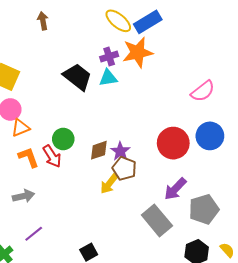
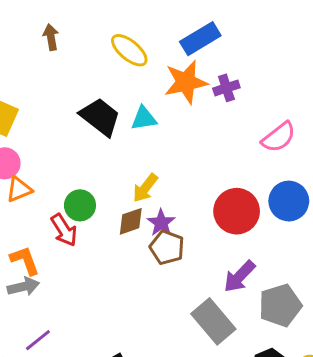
yellow ellipse: (118, 21) -> (129, 50), moved
purple cross: (109, 57) -> (226, 88), moved
orange L-shape: (29, 157) -> (25, 260), moved
yellow arrow: (109, 184) -> (145, 188), moved

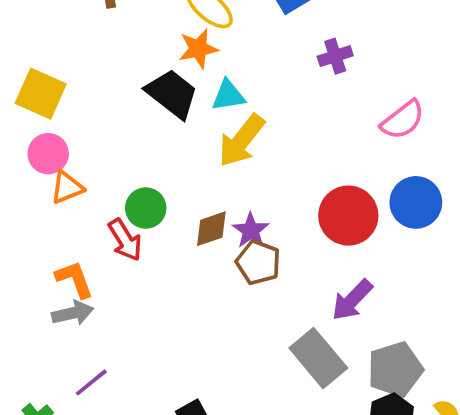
orange star: (186, 82) -> (198, 49), moved, size x0.7
yellow arrow: (145, 188) -> (241, 141), moved, size x1.4
gray pentagon: (280, 305) -> (395, 369), moved

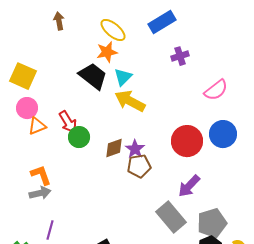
cyan triangle: (228, 96) -> (123, 77), turned -36
yellow arrow: (241, 141) -> (130, 101), turned 80
red arrow: (125, 240) -> (68, 122), moved
brown pentagon: (258, 262) -> (139, 166), turned -30
purple line: (91, 382) -> (50, 230), turned -36

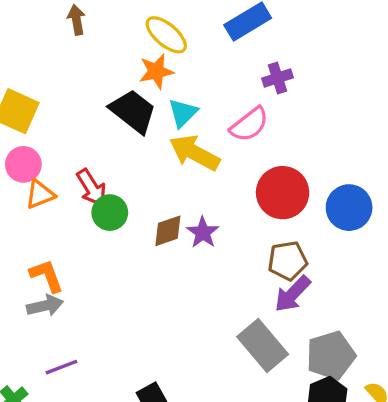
pink semicircle: (216, 90) -> (249, 124), moved
red circle: (187, 141) -> (283, 193), moved
brown pentagon: (139, 166) -> (288, 261), moved
purple line: (50, 230) -> (62, 367), turned 54

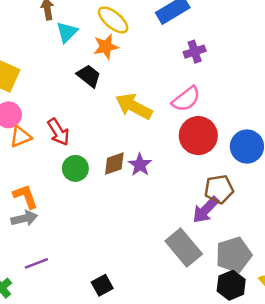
black trapezoid: (133, 111) -> (89, 76), size x0.7
cyan triangle: (183, 113) -> (67, 32), moved
pink semicircle: (249, 124) -> (186, 99), moved
green circle: (110, 213) -> (75, 168), moved
brown pentagon: (288, 261) -> (219, 189), moved

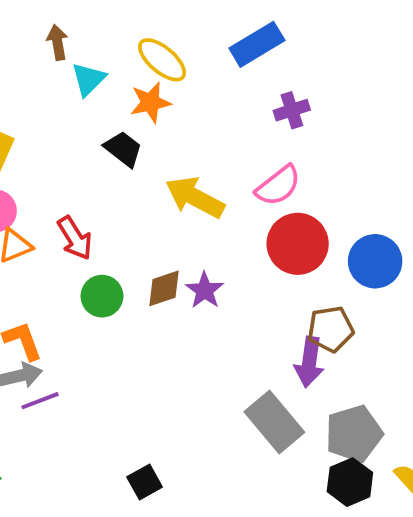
purple arrow: (206, 210) -> (309, 362), turned -36
purple line: (36, 263) -> (40, 401), moved

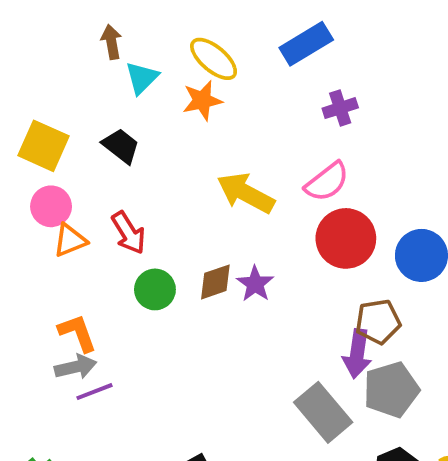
black trapezoid: (123, 149) -> (121, 146), moved
gray pentagon: (354, 434) -> (391, 390), moved

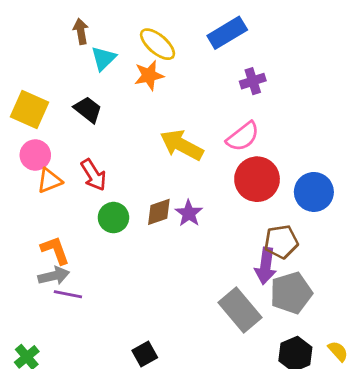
purple line: (94, 392) -> (68, 294), turned 32

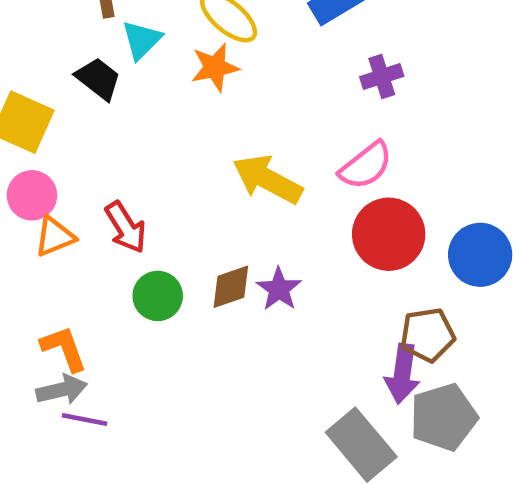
black trapezoid: (88, 110) -> (98, 79), moved

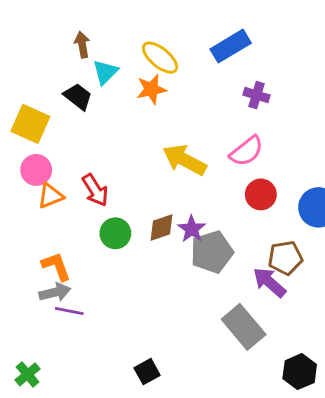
purple cross: (382, 76) -> (257, 95), turned 35
red circle: (389, 234) -> (261, 194), size x0.7
purple arrow: (402, 374) -> (269, 282), turned 123
gray pentagon: (444, 417) -> (212, 252), moved

